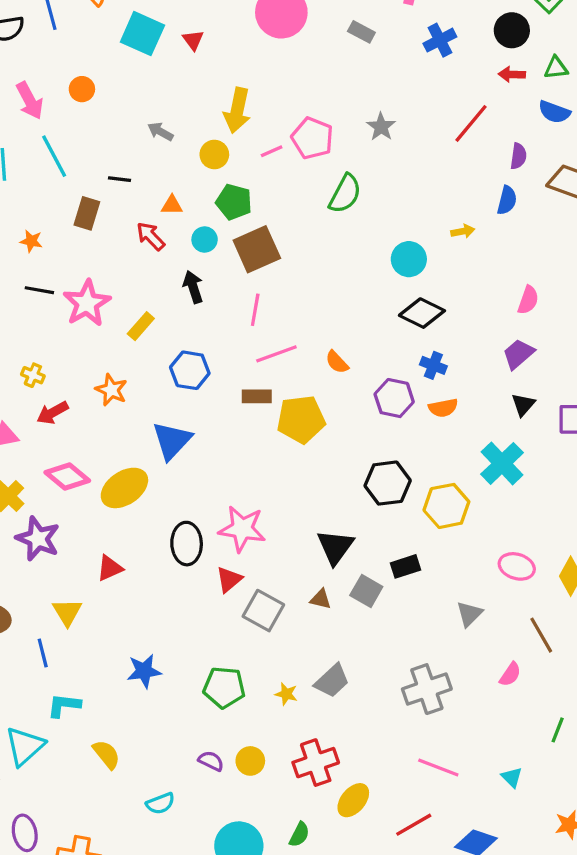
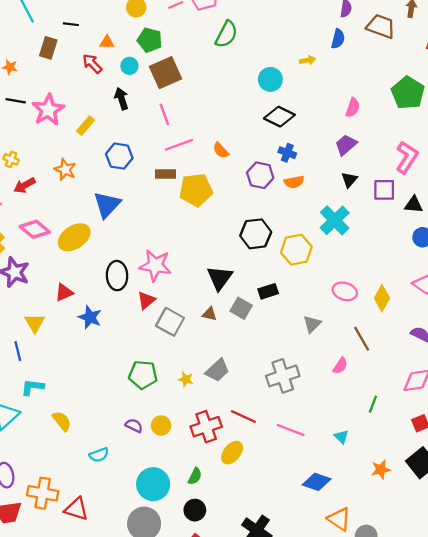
pink line: (255, 310) -> (164, 114), turned -30
blue star: (144, 671) -> (90, 317), moved, turned 30
red line: (414, 825) -> (243, 416), moved, turned 55

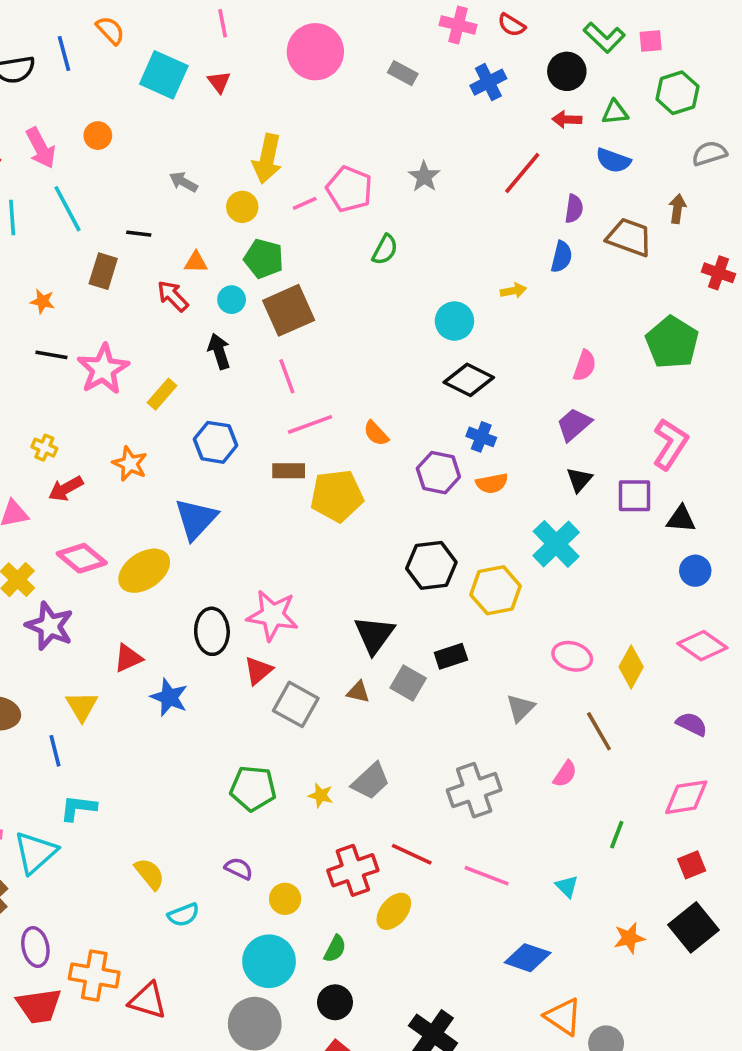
green semicircle: (226, 34) -> (385, 250), size x0.7
yellow semicircle: (62, 421) -> (150, 874), moved
yellow circle: (161, 426) -> (285, 899), moved

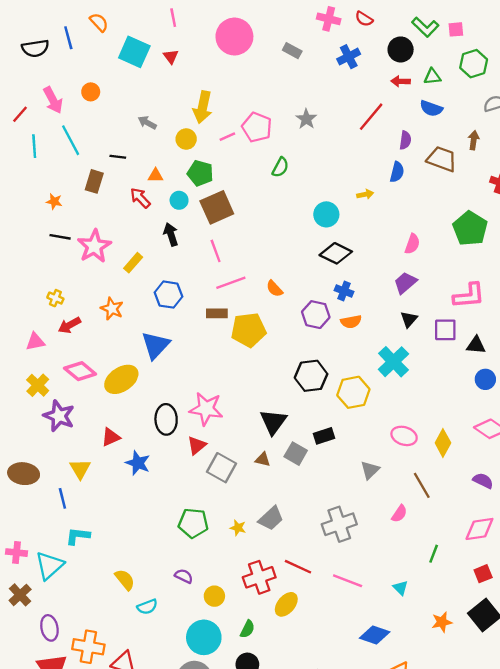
pink L-shape: (670, 444) -> (469, 296), turned 52

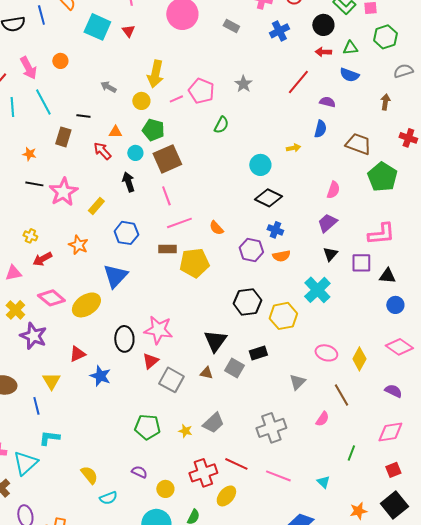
purple semicircle: (405, 140) -> (327, 102), turned -84
brown trapezoid: (442, 159) -> (358, 144), moved

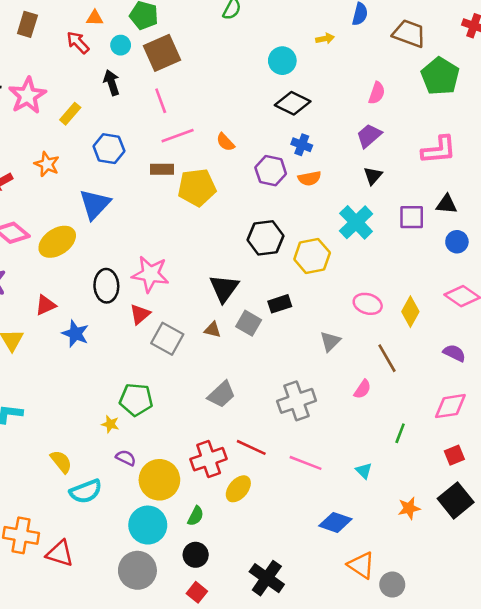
purple square: (361, 263) -> (412, 217), moved
yellow star: (185, 431) -> (110, 424), moved
yellow circle: (165, 489) -> (159, 480), size x1.8
cyan semicircle: (108, 498) -> (86, 491), size x1.4

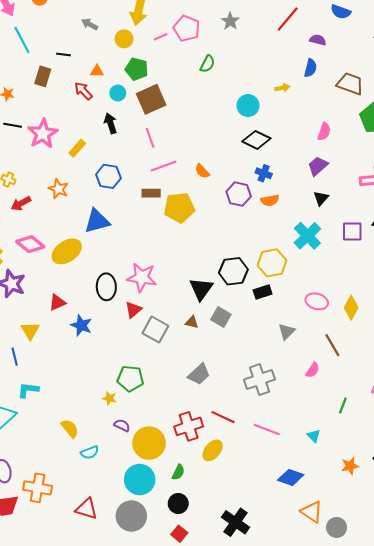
blue triangle: (95, 204) -> (97, 221), turned 32
black hexagon: (265, 238) -> (233, 271), moved
black rectangle: (280, 304) -> (263, 292), moved
cyan semicircle: (86, 491) -> (90, 452), size x0.7
red triangle: (60, 554) -> (87, 509), moved

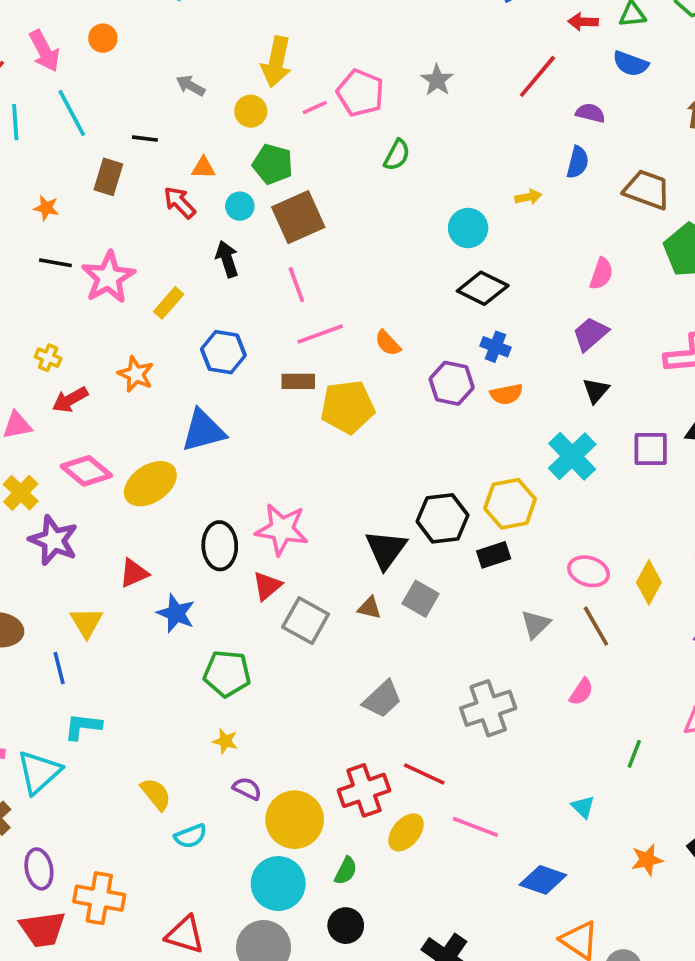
brown line: (332, 345) -> (596, 626), moved
green pentagon: (130, 378) -> (227, 674), moved
pink line: (267, 430) -> (475, 827), moved

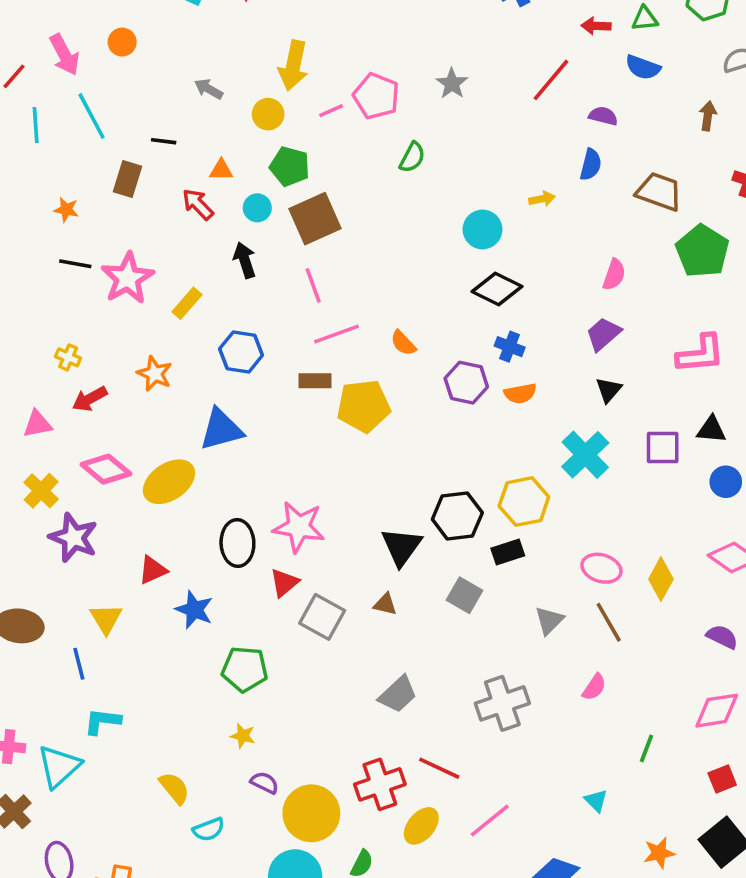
gray square: (421, 599) -> (465, 595), moved
pink line: (475, 827) -> (490, 820), turned -60

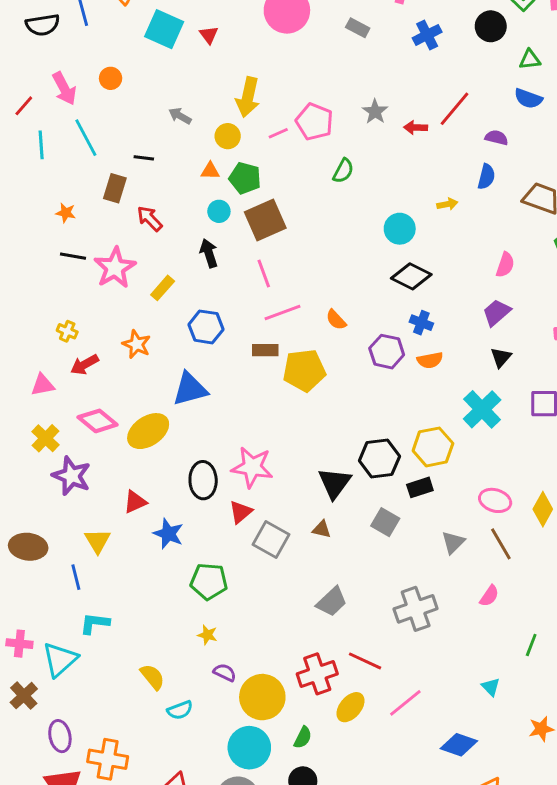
red arrow: (596, 26) -> (416, 127), moved
orange triangle: (221, 170) -> (210, 171), moved
red arrow: (198, 204) -> (150, 219), moved

